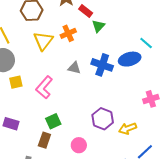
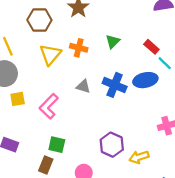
red rectangle: (86, 11) -> (151, 47), moved
orange cross: (68, 33) -> (79, 48), turned 35
green square: (53, 121) -> (57, 145), turned 35

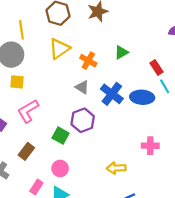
orange cross: (79, 48) -> (88, 61), moved
pink L-shape: (49, 106) -> (28, 111), moved
green square: (57, 145) -> (61, 136), moved
purple hexagon: (112, 145) -> (83, 120), moved

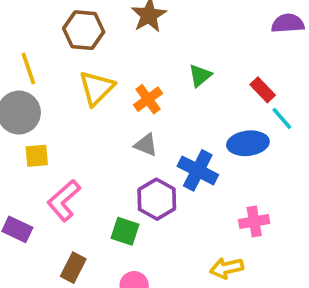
orange cross: (88, 61) -> (148, 99), turned 35
blue cross: (112, 94) -> (198, 170), moved
pink cross: (150, 146) -> (254, 221), moved

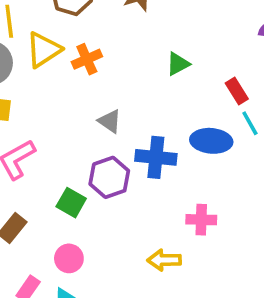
yellow triangle: (97, 88) -> (44, 50), moved
orange cross: (148, 99) -> (87, 59), moved
blue cross: (198, 170) -> (156, 157), turned -33

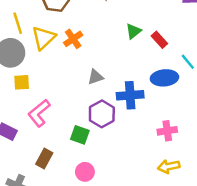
red rectangle: (237, 91) -> (159, 40), moved
gray triangle: (110, 121) -> (95, 77), turned -42
yellow arrow: (164, 260) -> (169, 167), moved

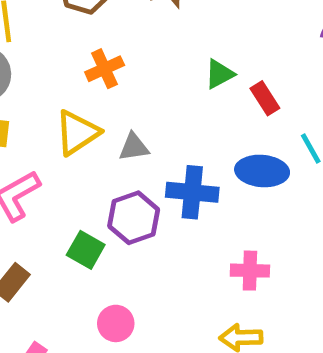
yellow triangle: (44, 38) -> (77, 133), moved
pink circle: (85, 172) -> (116, 323), moved

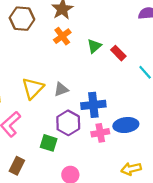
orange cross: (105, 69) -> (62, 36), moved
blue ellipse: (262, 171) -> (126, 125), moved
pink cross: (250, 271) -> (100, 133), moved

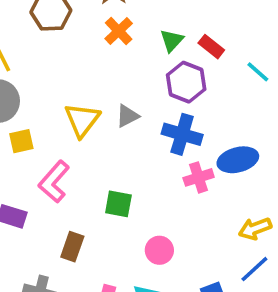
blue cross: (93, 105) -> (182, 134), turned 30
purple hexagon: (68, 123) -> (186, 82), moved

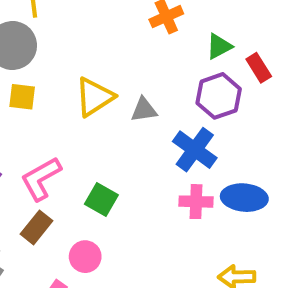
pink L-shape: (54, 182) -> (41, 179), moved
pink circle: (159, 250) -> (85, 257), moved

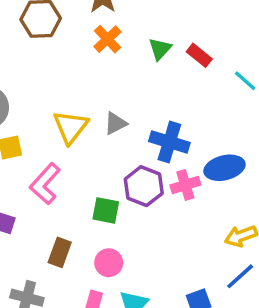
purple hexagon: (219, 96) -> (144, 186), moved
pink L-shape: (41, 179) -> (45, 184), moved

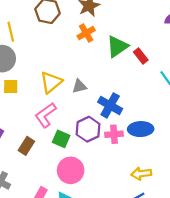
green triangle: (160, 49) -> (117, 46), size x1.5
pink L-shape: (45, 184) -> (46, 115), moved
brown rectangle: (60, 252) -> (26, 146), moved
pink circle: (109, 263) -> (71, 170), moved, size x1.5

